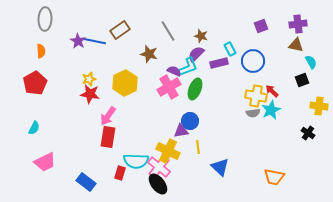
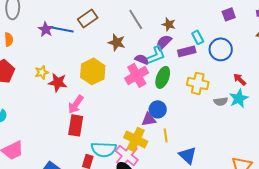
yellow star: (89, 79) -> (42, 72), moved
yellow cross: (256, 96) -> (198, 83), moved

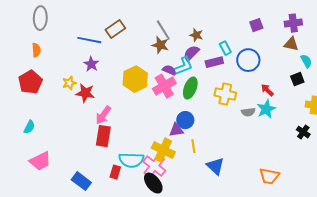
purple star: (46, 29) -> (91, 64), moved
brown star: (117, 42) -> (160, 45), moved
yellow hexagon: (93, 71) -> (135, 79), moved

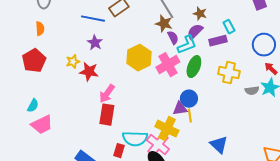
blue circle: (248, 60) -> (264, 45), moved
purple semicircle: (169, 70) -> (173, 38), moved, turned 40
yellow line: (193, 146) -> (190, 116), moved
pink trapezoid: (40, 161) -> (42, 125), moved

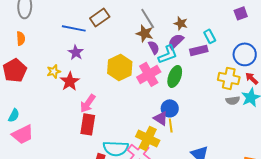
red star: (89, 72) -> (70, 81), turned 30
yellow cross: (229, 73) -> (229, 78), moved
purple triangle: (180, 109) -> (161, 118), turned 42

